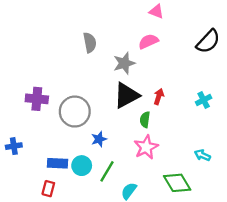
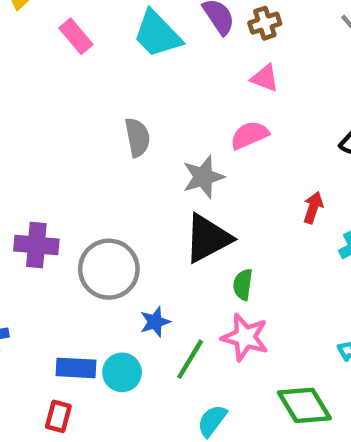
red arrow: (159, 97) -> (313, 208), moved
pink star: (146, 147) -> (245, 337), turned -30
green line: (107, 171) -> (190, 359), moved

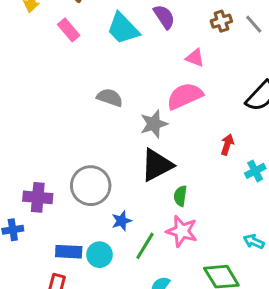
brown cross: (265, 23) -> (221, 21), moved
pink semicircle: (249, 135) -> (185, 96), size x1.4
gray semicircle: (137, 137) -> (110, 98), turned -60
purple cross: (36, 245) -> (38, 197), moved

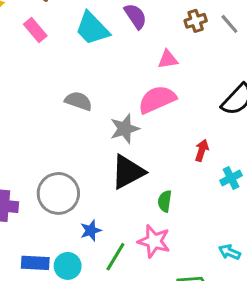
pink triangle: (195, 58) -> (168, 59), turned -30
green semicircle: (180, 196) -> (165, 201), moved

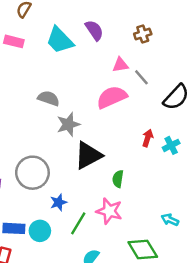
gray line: (229, 24) -> (141, 77), moved
pink rectangle: (35, 30) -> (14, 41), turned -36
gray star: (125, 129) -> (68, 124), moved
cyan cross: (231, 178) -> (171, 145), moved

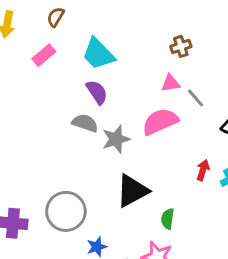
purple semicircle: (94, 30) -> (97, 92), moved
brown cross: (143, 34) -> (181, 46), moved
pink rectangle: (14, 41) -> (44, 55), turned -54
gray star: (68, 124) -> (116, 139), moved

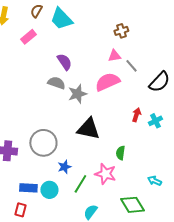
cyan trapezoid: (98, 54) -> (61, 19), moved
black triangle: (132, 191) -> (88, 129), turned 40
green semicircle: (168, 219) -> (120, 153), moved

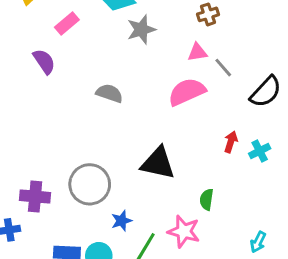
purple semicircle: (64, 62) -> (44, 61), moved
gray star: (77, 94) -> (141, 30), moved
cyan arrow: (154, 181) -> (258, 242), turned -88

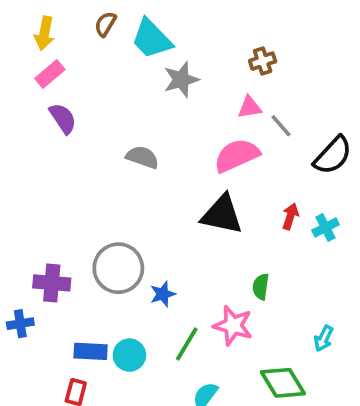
pink rectangle: (67, 24) -> (50, 74), moved
black triangle: (158, 163) -> (222, 215), moved
blue star: (122, 221) -> (163, 294), moved

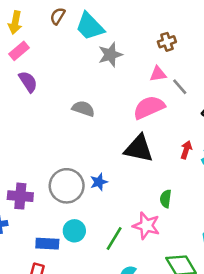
blue star: (163, 294) -> (99, 182), moved
cyan circle: (129, 355) -> (74, 231), moved

